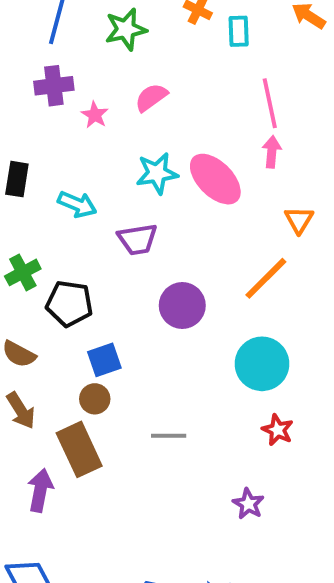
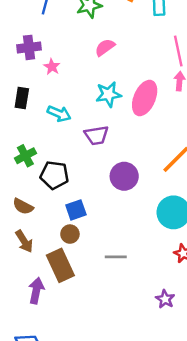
purple cross: (54, 86) -> (29, 47), moved
pink star: (95, 115) -> (52, 67), moved
pink ellipse: (215, 179) -> (145, 98), turned 68

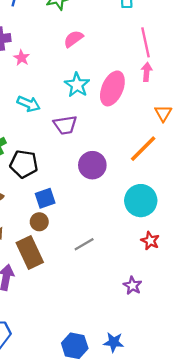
cyan star: (108, 94) -> (77, 85), turned -30
gray line: (116, 257) -> (84, 244), turned -30

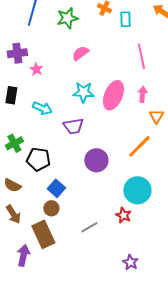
pink arrow: (147, 72) -> (142, 94), moved
cyan star: (77, 85) -> (83, 92), turned -30
blue square: (45, 198) -> (56, 188), turned -30
red star: (150, 241) -> (123, 215), moved

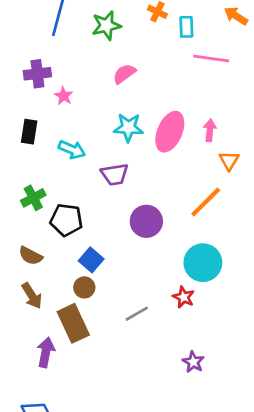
pink line: (141, 56) -> (211, 59), moved, turned -70

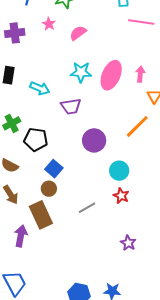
pink star: (64, 96) -> (49, 24), moved
cyan circle: (203, 263) -> (119, 171), moved, size x0.7

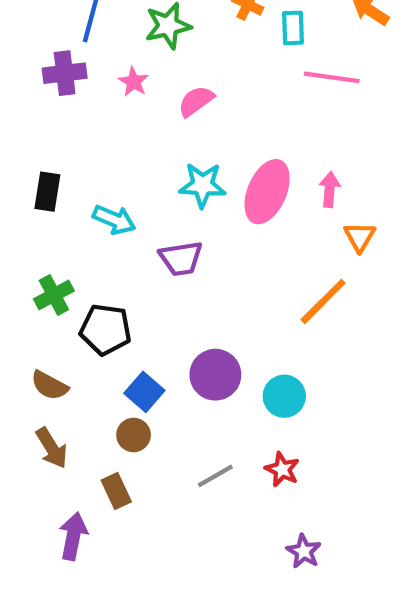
purple cross: (15, 33) -> (65, 73), moved
purple circle: (94, 140) -> (215, 375), moved
red star: (121, 196) -> (282, 469), moved
brown rectangle: (41, 215) -> (116, 491), size x0.6

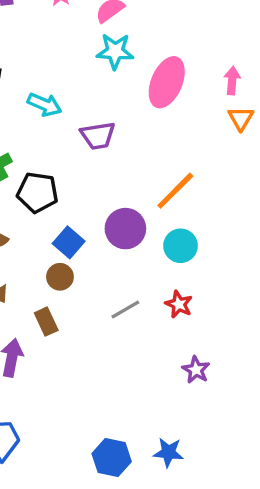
cyan star: (202, 185) -> (115, 51), moved
pink arrow: (330, 189) -> (232, 81), moved
orange line: (323, 301) -> (175, 191), moved

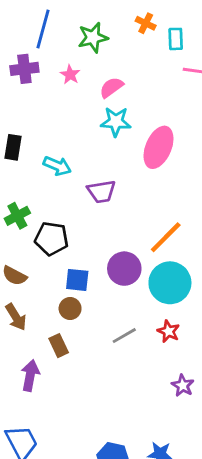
blue square: (69, 242) -> (77, 280), turned -35
cyan circle: (180, 246) -> (170, 283), size x1.5

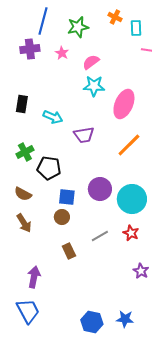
orange line: (166, 237) -> (129, 145), moved
brown rectangle: (59, 346) -> (69, 251), moved
purple arrow: (30, 376) -> (34, 277), moved

